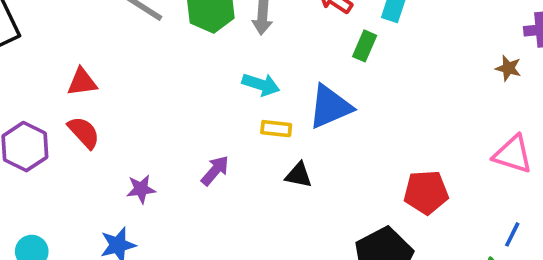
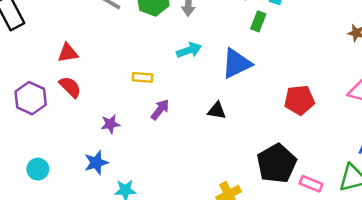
cyan arrow: (261, 85) -> (189, 50), turned -35
yellow rectangle: (276, 129) -> (142, 77), moved
red pentagon: (426, 192) -> (299, 100), moved

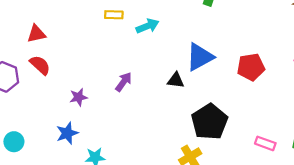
blue triangle: (236, 63) -> (200, 57), moved
yellow rectangle: (142, 77) -> (114, 15), moved
black pentagon: (277, 164) -> (210, 122), moved

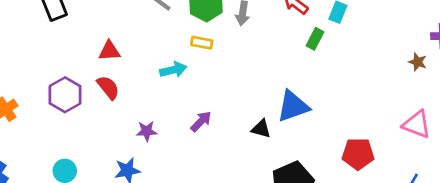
cyan arrow: (147, 26) -> (173, 70), moved
red pentagon: (251, 67) -> (358, 154), moved

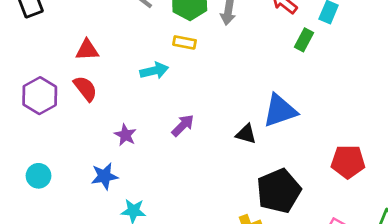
purple star: (147, 131) -> (125, 135), turned 30

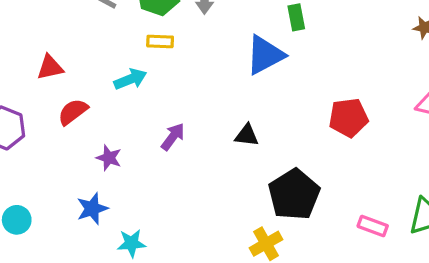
green rectangle: (304, 40) -> (296, 17), turned -30
red semicircle: (85, 88) -> (73, 112), moved, turned -80
blue triangle: (280, 111) -> (265, 55), moved
red pentagon: (348, 162) -> (348, 118), moved

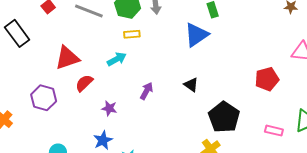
red triangle: (50, 67) -> (67, 58), size x1.5
red pentagon: (348, 118) -> (267, 79), moved
black triangle: (247, 135) -> (191, 85), turned 35

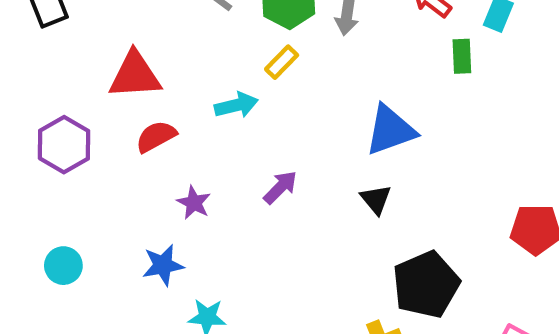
yellow rectangle: (132, 34) -> (282, 62), turned -56
blue triangle: (196, 35) -> (390, 130), moved

